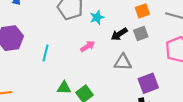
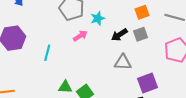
pink arrow: (88, 46) -> (80, 36), moved

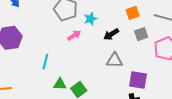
gray square: (140, 34) -> (141, 34), moved
cyan line: (47, 53) -> (45, 62), moved
purple square: (147, 83) -> (138, 80), turned 30

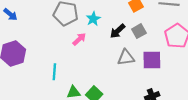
gray square: (141, 34) -> (139, 31), moved
purple square: (138, 80) -> (152, 60), moved

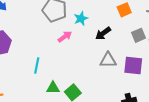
gray square: (139, 31) -> (138, 35), moved

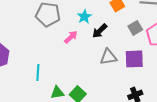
cyan star: (81, 18) -> (84, 17), moved
pink arrow: (65, 37) -> (71, 37), moved

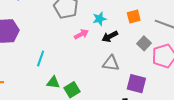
gray square: (135, 28) -> (144, 43), turned -32
purple square: (134, 59) -> (136, 84), moved

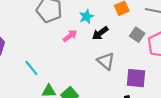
cyan line: (41, 58) -> (31, 68), turned -49
gray triangle: (111, 63) -> (106, 61), turned 42

